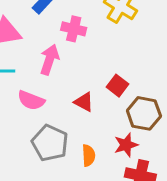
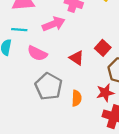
pink arrow: (49, 60) -> (54, 24), turned 45

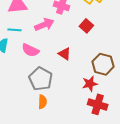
red square: (103, 48) -> (86, 26), moved
orange semicircle: (77, 98) -> (43, 102), moved

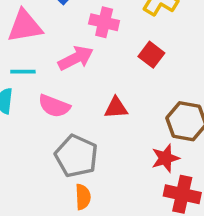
red triangle: (65, 54) -> (116, 108), turned -32

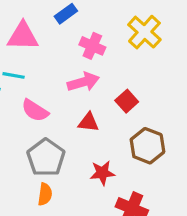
red square: (151, 55) -> (127, 101), moved
pink arrow: (76, 58) -> (83, 82), moved
red star: (165, 158) -> (102, 173), moved

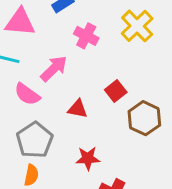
pink arrow: (83, 82) -> (54, 69), moved, turned -32
brown hexagon: (147, 146) -> (144, 118), moved

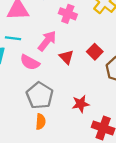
red triangle: (78, 109) -> (66, 57), moved, turned 42

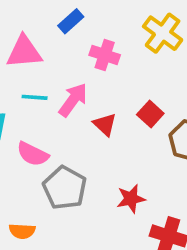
cyan line: (13, 38) -> (35, 97), moved
pink semicircle: (30, 62) -> (33, 154), moved
orange semicircle: (41, 122) -> (22, 231), moved, turned 91

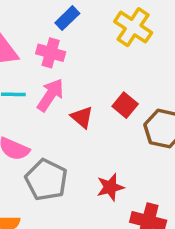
blue rectangle: (71, 21) -> (67, 18), moved
pink cross: (105, 55) -> (51, 53), moved

